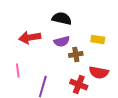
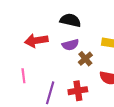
brown cross: (76, 54) -> (85, 59), turned -32
red cross: (79, 84) -> (78, 91), moved, turned -30

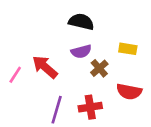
red arrow: (36, 41) -> (45, 67), moved, turned 50
pink line: (23, 76) -> (15, 75), moved, turned 40

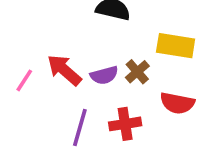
yellow rectangle: (128, 49) -> (176, 46), size x1.5
purple semicircle: (81, 51) -> (104, 75), moved

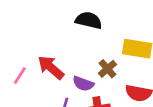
purple semicircle: (104, 75) -> (83, 84), moved, turned 35

